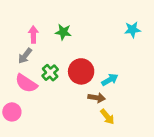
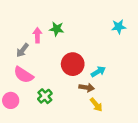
pink arrow: (33, 34) -> (37, 35), moved
green cross: (50, 73) -> (45, 96), moved

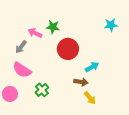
pink arrow: (37, 35) -> (35, 33), turned -64
red circle: (73, 64) -> (68, 49), moved

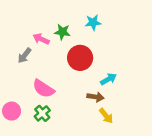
cyan star: (111, 25) -> (93, 22), moved
pink semicircle: (22, 70) -> (43, 89), moved
green cross: (42, 90) -> (42, 113), moved

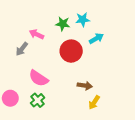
green star: (62, 32) -> (63, 24), moved
cyan arrow: (108, 79) -> (96, 38), moved
yellow arrow: (106, 116) -> (94, 102), turned 72

